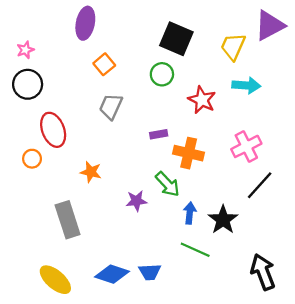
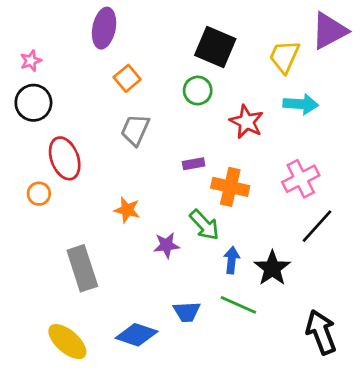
orange star: (91, 172) -> (127, 210), moved
blue trapezoid: (150, 272) -> (187, 312), moved

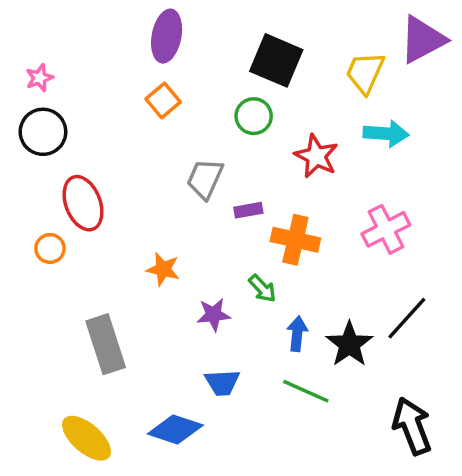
purple ellipse: (104, 28) -> (167, 36), moved
gray trapezoid: (135, 130) -> (205, 179), moved
green arrow: (204, 225) -> (262, 288), size x0.7
black line: (317, 226) -> (407, 318), moved
blue trapezoid: (187, 312) -> (222, 382), moved

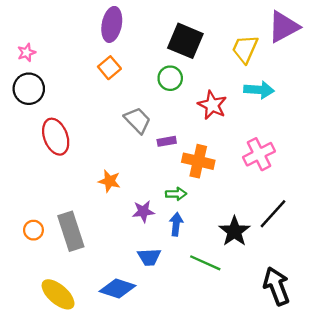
gray trapezoid: (205, 179) -> (137, 120), turned 112
orange circle: (50, 248) -> (33, 230), moved
green arrow: (262, 288) -> (176, 194), turned -48
blue arrow: (297, 334) -> (176, 224), moved

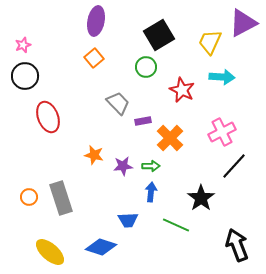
black square: (185, 41) -> (159, 35), turned 36
orange cross: (198, 161) -> (170, 138), turned 32
purple star: (143, 211) -> (123, 166), moved
black line: (273, 214) -> (234, 166), moved

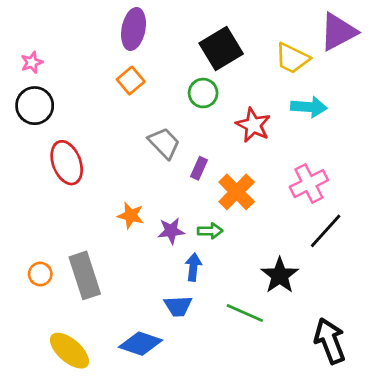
yellow trapezoid: (210, 42) -> (292, 58), turned -88
purple rectangle: (143, 121) -> (199, 168), turned -56
blue arrow: (151, 192) -> (193, 267), moved

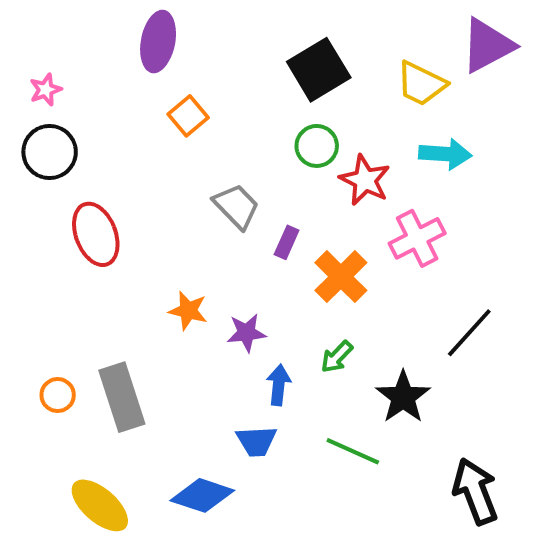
purple ellipse: (133, 29) -> (158, 42), moved
green circle: (203, 93) -> (317, 146), moved
pink cross: (309, 184) -> (417, 238), moved
green arrow: (210, 231) -> (337, 357), moved, turned 135

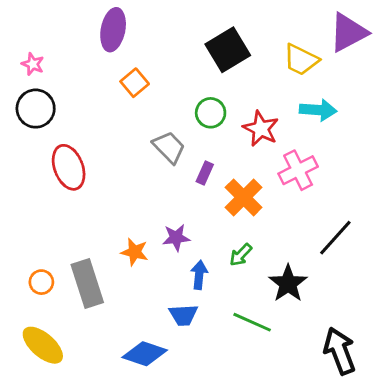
pink star: (46, 90) -> (33, 64), turned -30
green circle: (317, 146) -> (211, 113), moved
orange star: (188, 311) -> (135, 252), moved
yellow ellipse: (100, 505) -> (43, 345), moved

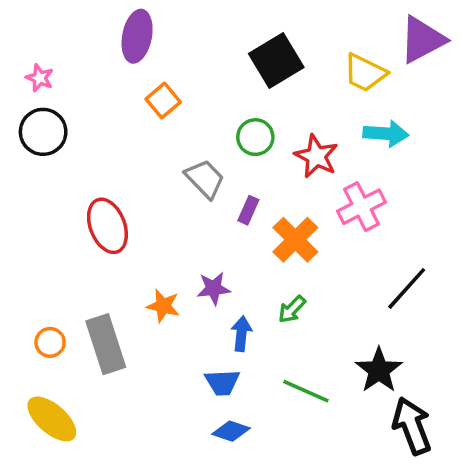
red ellipse: (69, 167) -> (107, 226), moved
black star: (288, 283) -> (379, 370), moved
blue diamond: (145, 354) -> (231, 431), moved, size x0.7

